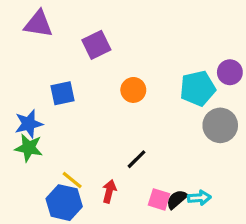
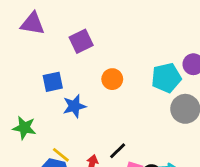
blue star: (29, 124) -> (74, 106), moved
black line: (137, 159) -> (118, 151), moved

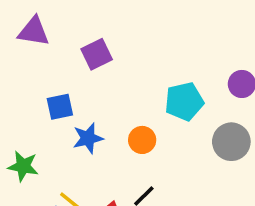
cyan pentagon: (166, 78) -> (184, 101), moved
orange circle: (112, 79) -> (142, 140), moved

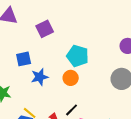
cyan pentagon: (184, 101) -> (78, 56), moved, turned 30

